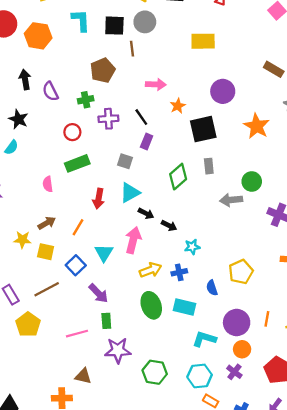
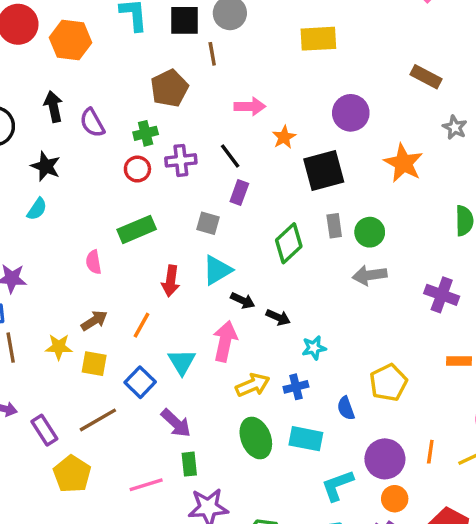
red circle: (72, 132) -> (137, 169), moved
green circle: (252, 181) -> (370, 232), moved
cyan L-shape: (204, 339) -> (337, 485), turned -35

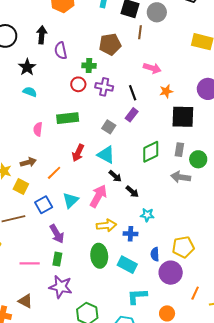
cyan semicircle: (37, 209) -> (30, 92), moved, turned -120
cyan triangle: (217, 270) -> (106, 155), turned 42
gray arrow: (370, 275) -> (181, 177), moved
purple circle: (385, 459) -> (171, 273), moved

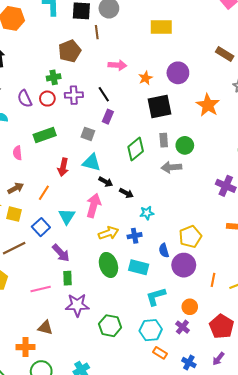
purple semicircle: (61, 51) -> (25, 99), moved
orange star: (166, 91) -> (145, 78), moved

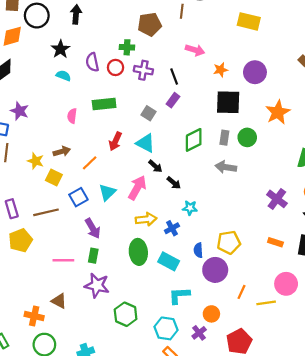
green circle: (185, 145) -> (247, 137), moved
blue cross: (135, 236) -> (172, 228), turned -32

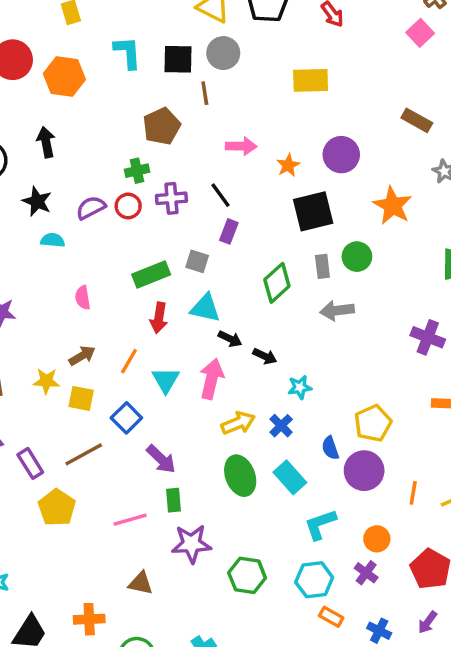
purple semicircle: (92, 62) -> (91, 208), turned 90
green rectangle: (104, 104) -> (151, 275), moved
cyan triangle: (107, 192) -> (166, 380), moved
cyan rectangle: (169, 261) -> (290, 477), turned 36
orange cross: (34, 316) -> (89, 619), moved

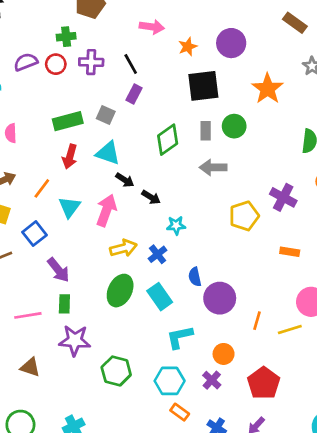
yellow pentagon: (373, 423) -> (244, 216), moved
green ellipse: (240, 476) -> (120, 291), turned 40

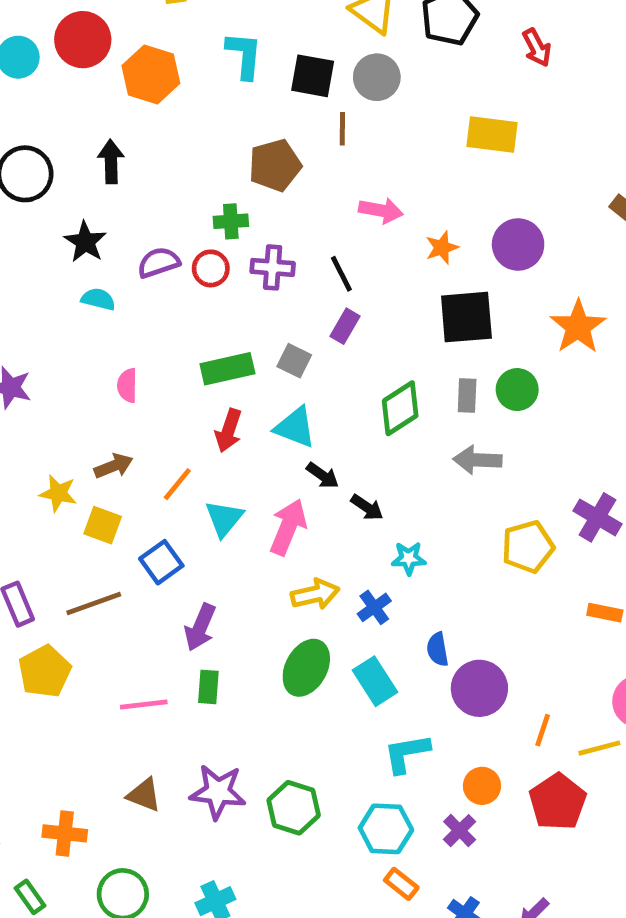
purple arrow: (58, 270) -> (200, 627), turned 60
purple star: (75, 340) -> (218, 792), moved
red pentagon: (264, 383) -> (558, 802), moved

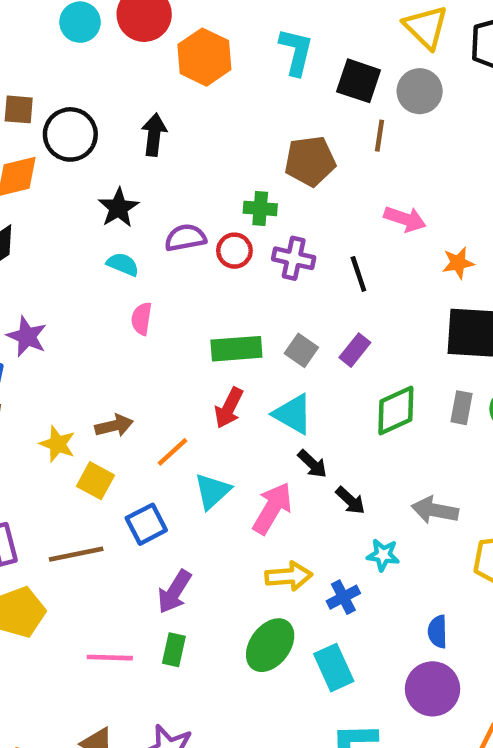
purple rectangle: (345, 326) -> (355, 350), moved
pink semicircle: (127, 385) -> (142, 319), moved
gray arrow: (477, 460) -> (435, 510), moved
blue semicircle: (438, 649) -> (438, 632), moved

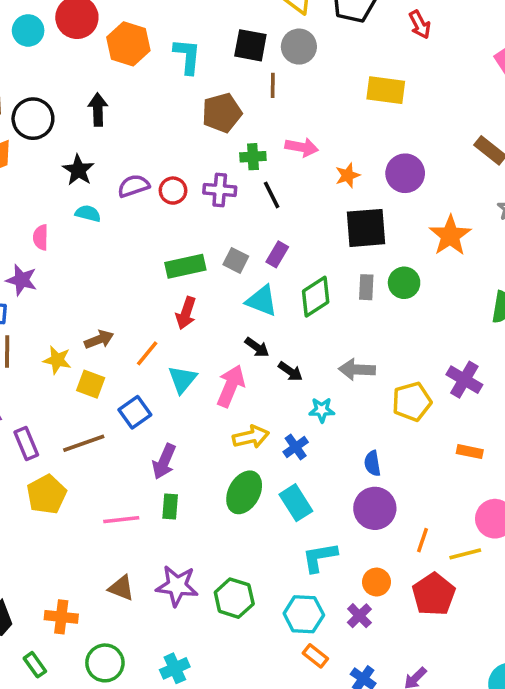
cyan L-shape: (296, 52) -> (187, 56), moved
green cross: (260, 208) -> (253, 157), moved
pink semicircle: (142, 319) -> (41, 237), moved
cyan triangle: (293, 414) -> (262, 301), moved

